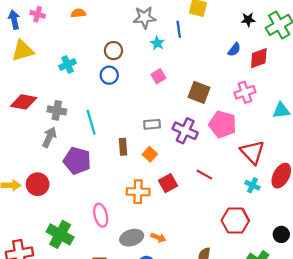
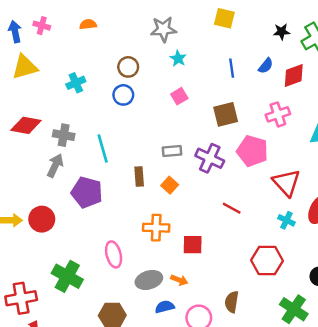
blue line: (179, 29) -> (232, 68), moved
brown square: (199, 92) -> (226, 114), turned -35
red square: (168, 183) -> (193, 245), moved, turned 30

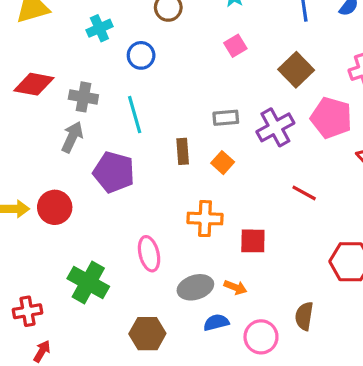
blue circle: (123, 95) -> (141, 55), moved
brown square: (226, 114) -> (296, 70), turned -30
purple cross: (210, 158) -> (275, 127), turned 36
red cross: (21, 298) -> (27, 311), size x0.7

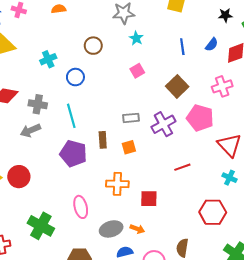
gray arrow: (72, 137) -> (30, 130), turned -138
orange square: (223, 163) -> (129, 147), turned 32
purple pentagon: (114, 172) -> (73, 154), moved
red line: (304, 193) -> (182, 167), turned -49

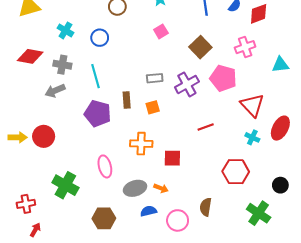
cyan cross: (48, 59) -> (65, 30), moved, turned -35

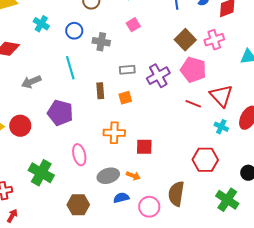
brown square: (200, 47) -> (185, 40), moved
gray cross: (62, 65) -> (101, 42), moved
purple pentagon: (98, 114) -> (60, 113), moved
red line: (206, 127) -> (193, 104), moved, turned 42
brown semicircle: (206, 207) -> (176, 194), size x1.4

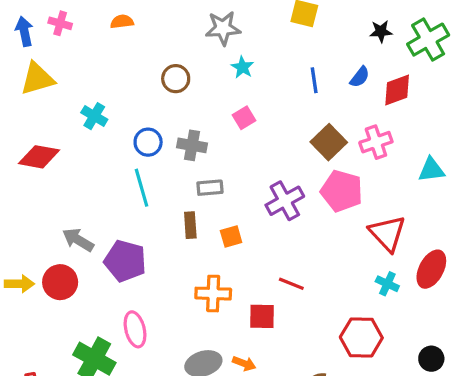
blue circle: (74, 31) -> (148, 142), moved
gray rectangle: (127, 70) -> (210, 188), moved
gray arrow: (31, 82) -> (78, 240), moved, turned 54
red line: (193, 104) -> (291, 284), moved
pink ellipse: (79, 155) -> (135, 329), moved

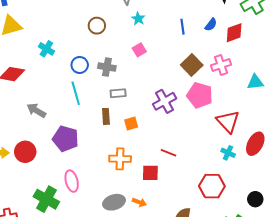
gray arrow: (78, 240) -> (36, 110), moved

